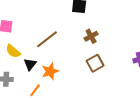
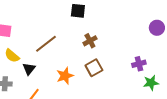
orange star: (50, 71) -> (65, 76), moved

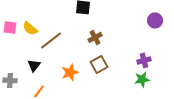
purple circle: (157, 28) -> (155, 20), moved
yellow semicircle: (12, 56) -> (30, 28), moved
green star: (151, 83) -> (142, 79), moved

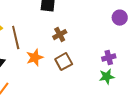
brown line: (51, 40) -> (16, 38), turned -65
orange star: (70, 72) -> (35, 58), moved

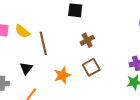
orange star: (35, 58) -> (62, 75), moved

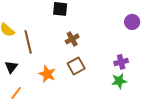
orange star: (62, 75) -> (47, 74), turned -30

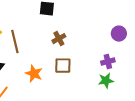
purple circle: (132, 22) -> (119, 34), moved
brown square: (76, 66) -> (63, 66), turned 30

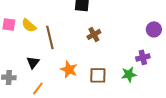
brown square: (63, 66) -> (98, 75), moved
green star: (106, 81) -> (129, 74), moved

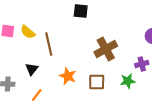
brown cross: (94, 34) -> (106, 49), moved, size x1.6

